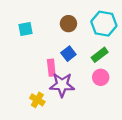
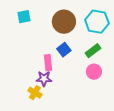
brown circle: (68, 24) -> (64, 22), size x1.5
cyan square: (25, 29) -> (24, 17), moved
purple star: (62, 85) -> (44, 79), moved, size x0.7

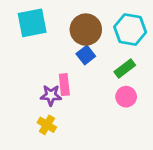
cyan square: (24, 17) -> (32, 23), size x1.6
blue square: (64, 50) -> (86, 55), moved
purple star: (44, 79) -> (51, 95), moved

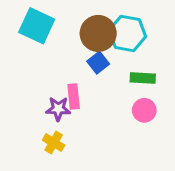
cyan square: (32, 23) -> (37, 26), turned 36
cyan hexagon: (130, 30) -> (127, 33), moved
green rectangle: (125, 68) -> (143, 78), turned 40

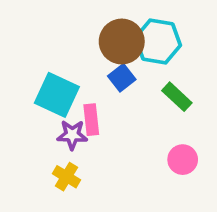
cyan square: (37, 26) -> (57, 95), moved
green rectangle: (143, 78) -> (177, 97), turned 40
pink circle: (144, 110) -> (183, 160), moved

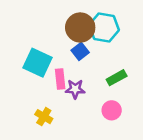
green rectangle: (177, 97) -> (117, 78), moved, turned -72
purple star: (72, 135) -> (75, 89), moved
pink circle: (183, 160) -> (112, 110), moved

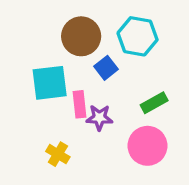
brown circle: (80, 27) -> (81, 36), moved
cyan square: (38, 63) -> (50, 83), turned -32
pink circle: (112, 110) -> (147, 146), size x1.5

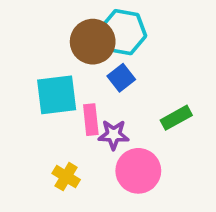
cyan hexagon: (138, 36) -> (123, 32), moved
pink circle: (147, 146) -> (138, 171), moved

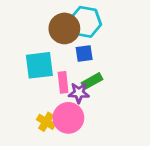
blue square: (121, 78) -> (84, 53), turned 30
green rectangle: (176, 118) -> (92, 81), moved
pink circle: (138, 171) -> (68, 118), moved

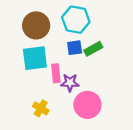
brown circle: (64, 28) -> (36, 25), moved
green rectangle: (92, 81) -> (93, 49), moved
pink circle: (68, 118) -> (87, 105), moved

